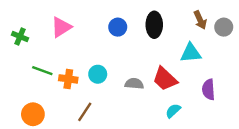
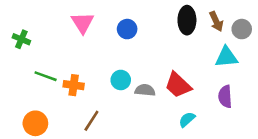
black ellipse: (154, 25) -> (187, 20), moved
pink triangle: (61, 27) -> (83, 23), moved, turned -30
cyan triangle: (191, 53) -> (226, 57), moved
cyan circle: (98, 74) -> (121, 80), moved

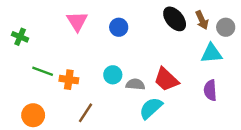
black ellipse: (187, 20) -> (175, 19), turned -40
cyan semicircle: (187, 119) -> (151, 108), moved, size x1.5

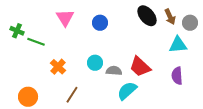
green line: (43, 71) -> (36, 42), moved
orange cross: (69, 80) -> (58, 67), turned 35

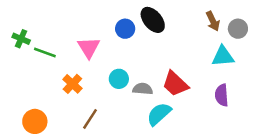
black ellipse: (147, 16) -> (153, 20), moved
pink triangle: (65, 18) -> (89, 47), moved

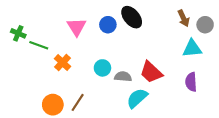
pink triangle: (89, 47) -> (77, 27), moved
orange cross: (72, 84) -> (63, 62), moved
orange circle: (35, 121) -> (53, 105), moved

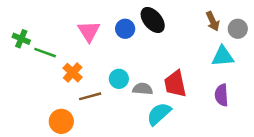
red trapezoid: (151, 72) -> (175, 84), turned 35
brown line: (78, 102) -> (90, 96), moved, turned 42

